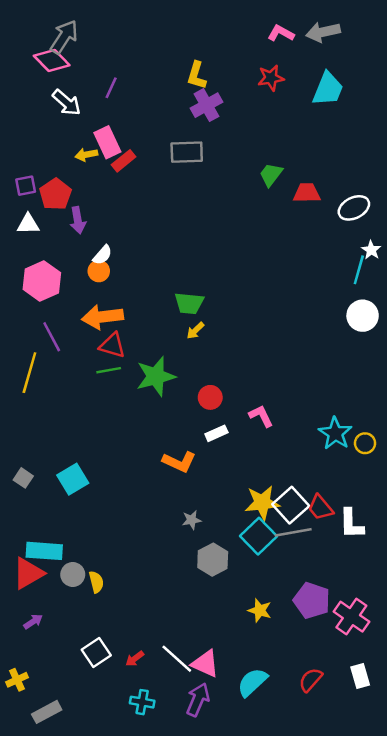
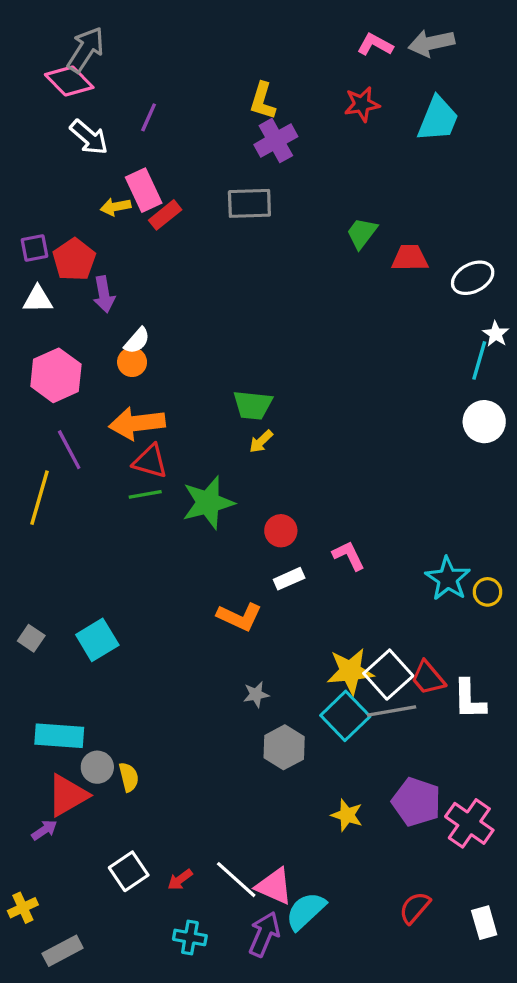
red triangle: (28, 573) -> (68, 795), moved
white rectangle: (360, 676) -> (484, 923), moved
cyan semicircle: (252, 682) -> (306, 911), moved

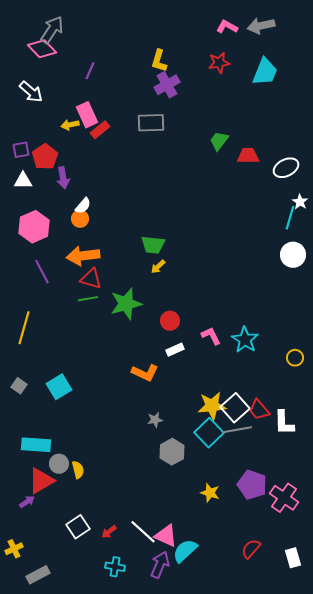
white arrow: (89, 137) -> (31, 92), moved
yellow line: (39, 498) -> (24, 328), moved
cyan star: (448, 579) -> (245, 340), moved

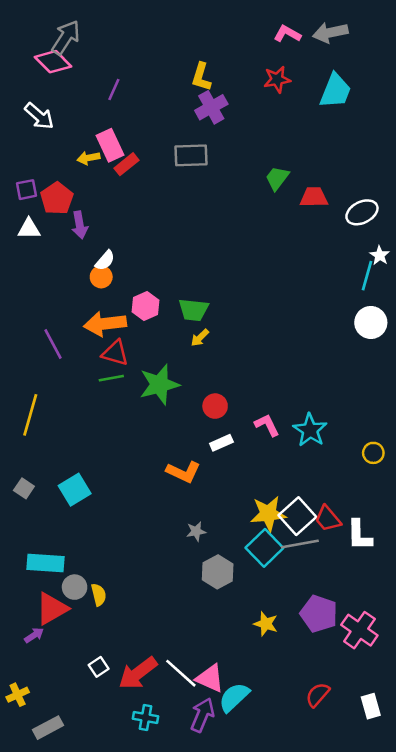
pink hexagon: (34, 227) -> (145, 306), moved, size x0.7
white square: (78, 527) -> (99, 667), size x0.7
red arrow: (109, 532) -> (138, 673), size x2.0

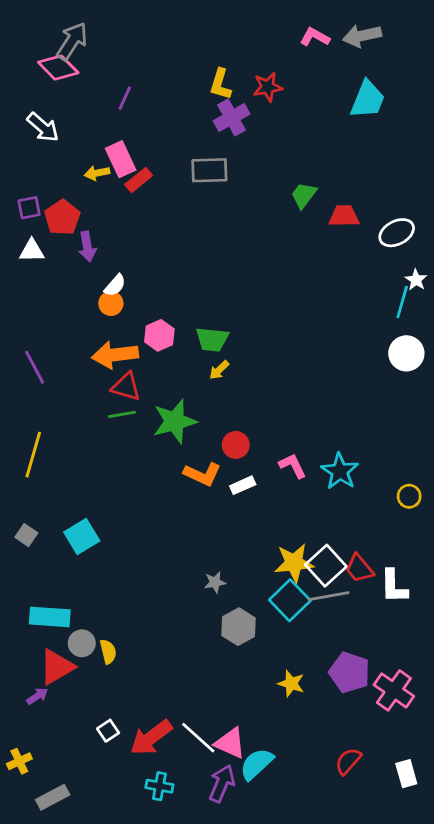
red star: (277, 79) -> (268, 87), moved
purple line: (53, 344) -> (35, 367), moved
orange L-shape: (183, 472) -> (202, 474), moved

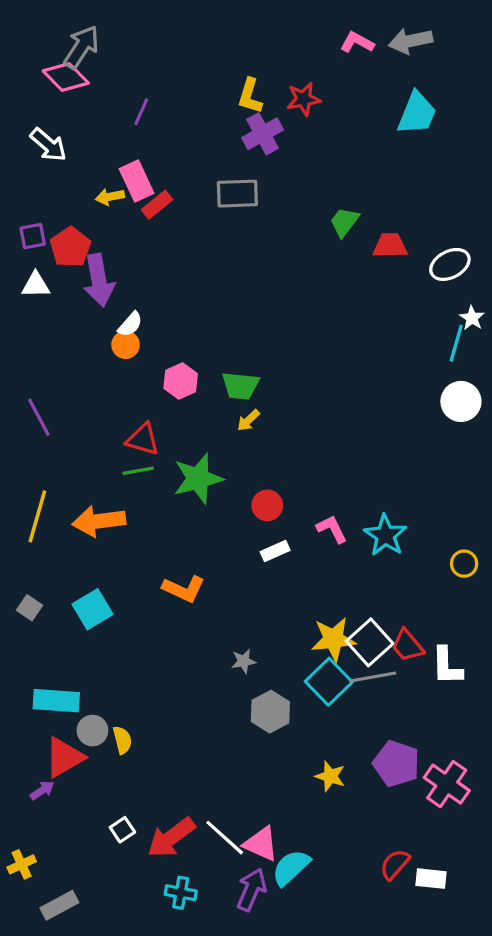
purple arrow: (87, 247) -> (99, 280), size x1.5
orange arrow: (115, 355) -> (99, 521), moved
orange L-shape: (202, 474) -> (184, 589), moved
white rectangle: (406, 774) -> (431, 879), moved, turned -68

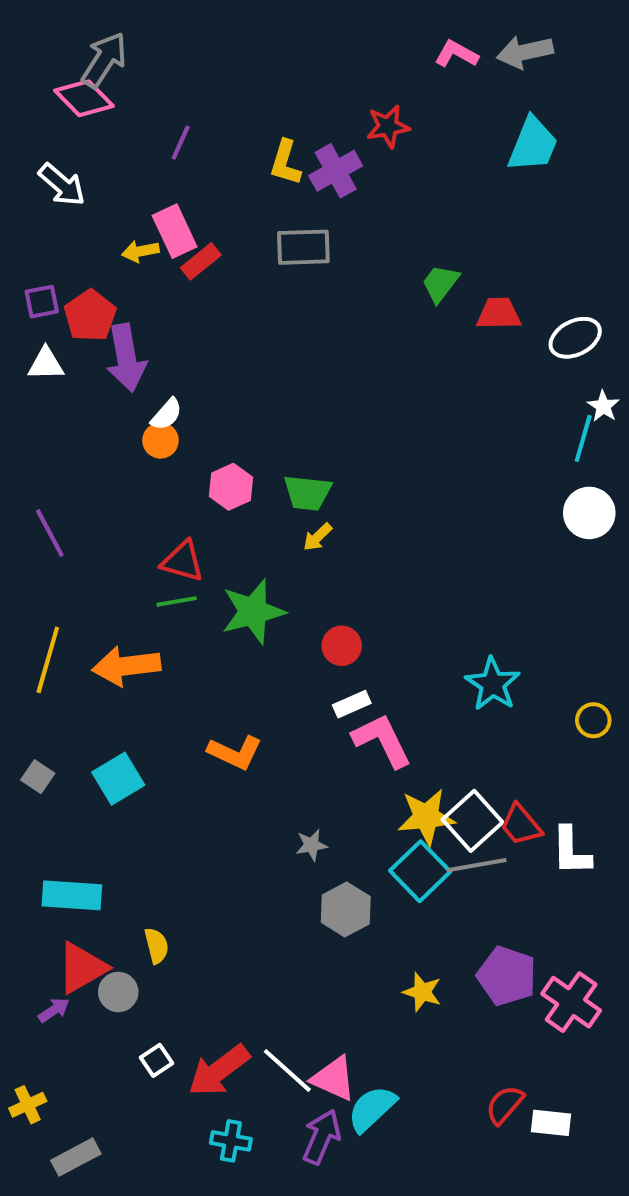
yellow L-shape: (250, 96) -> (285, 163), moved
pink L-shape: (332, 529) -> (382, 740), moved, size x1.5
gray circle: (92, 731) -> (118, 992), moved

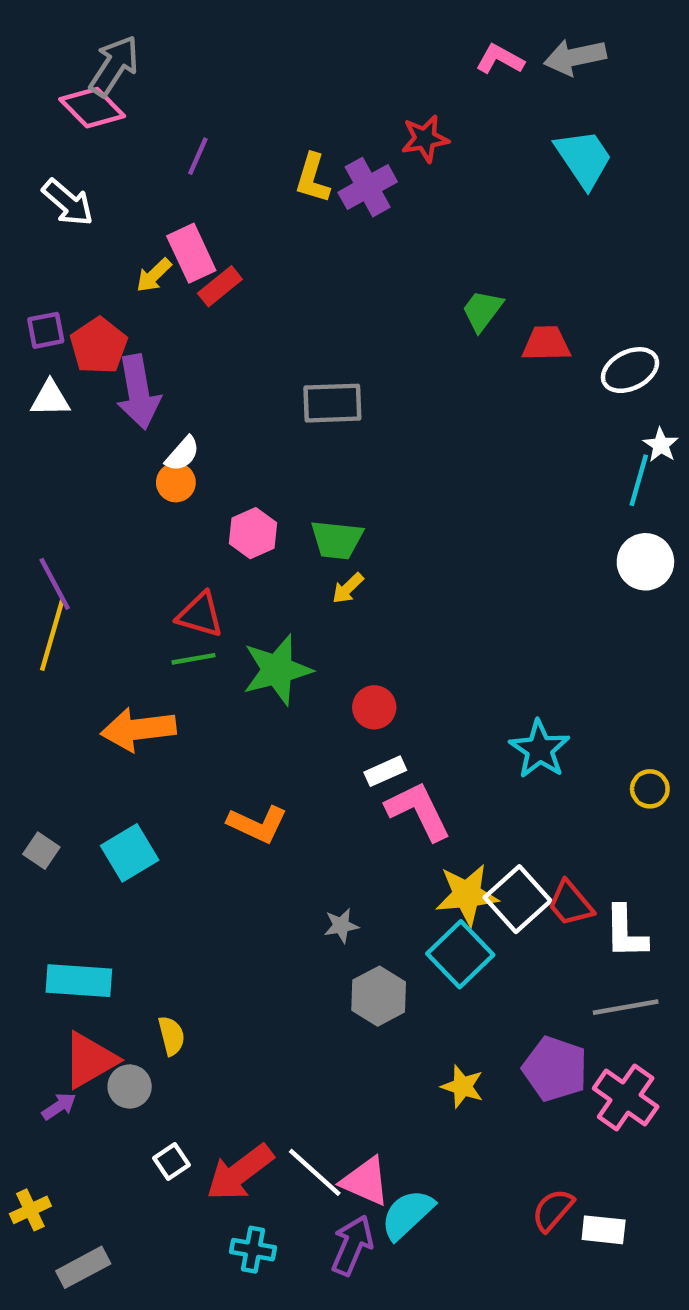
cyan trapezoid: (533, 145) -> (584, 158), turned -56
gray rectangle: (303, 247) -> (332, 403), moved
yellow arrow: (140, 251) -> (154, 275), turned -33
yellow line: (48, 660) -> (52, 635), moved
gray line: (477, 865) -> (626, 1007), moved

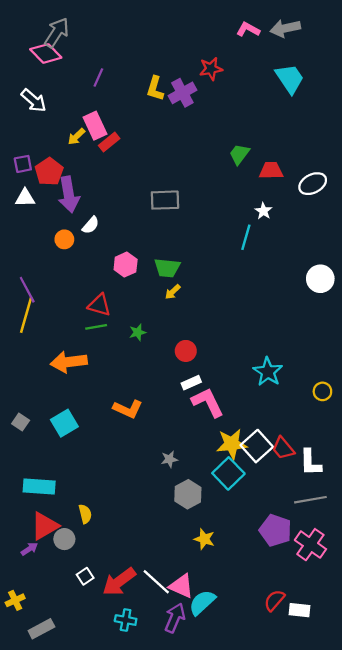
white star: (661, 445) -> (263, 211), moved
cyan line: (639, 480) -> (246, 237), moved
orange circle: (176, 482) -> (64, 239), moved
green star: (277, 670) -> (138, 332), size x0.5
yellow star: (462, 1086) -> (204, 539), moved

